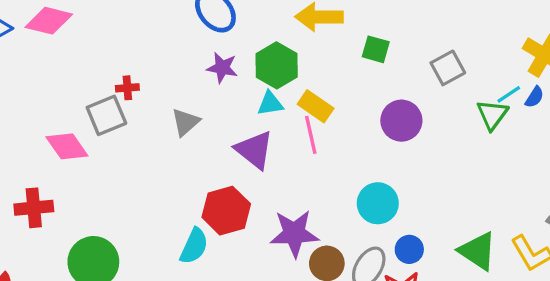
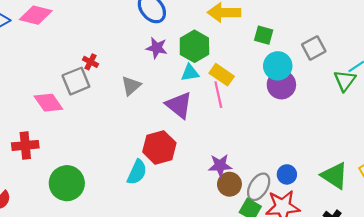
red cross: (127, 88) -> (91, 62), turned 32
cyan circle: (378, 203) -> (278, 66), moved
purple star: (294, 233) -> (220, 166), moved, size x0.7

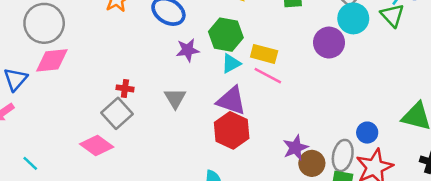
cyan circle: (278, 66) -> (353, 18), moved
pink line: (218, 95) -> (268, 76), turned -30
red hexagon: (159, 147) -> (232, 130), moved

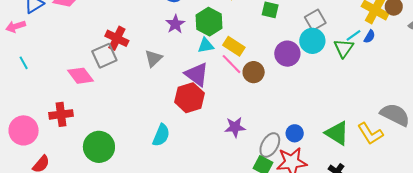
purple star: (188, 50) -> (175, 24), turned 30
red cross: (125, 88) -> (117, 38), size x1.6
cyan line: (30, 163) -> (24, 63), moved
brown circle: (312, 163) -> (254, 72), moved

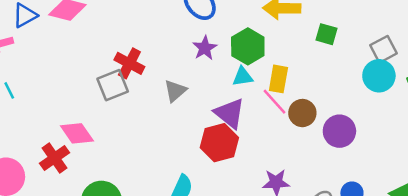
yellow rectangle: (234, 46) -> (278, 79), turned 65
purple circle: (287, 54) -> (339, 131), moved
pink diamond: (80, 76) -> (77, 133), moved
red cross: (61, 114) -> (55, 158), turned -30

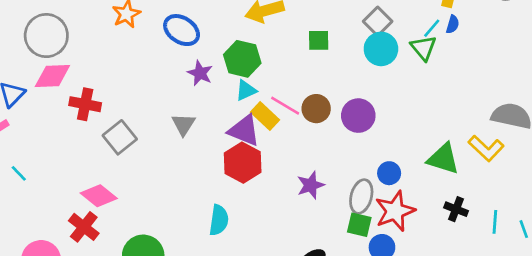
green square: (327, 34) -> (319, 40), moved
red cross: (129, 63) -> (85, 104), moved
yellow rectangle: (278, 79) -> (265, 116), moved, turned -40

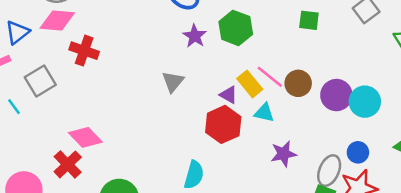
cyan circle: (381, 49) -> (365, 102), moved
cyan triangle: (246, 90) -> (264, 113), moved, turned 30
purple triangle: (244, 130) -> (229, 95), size x0.6
gray square: (120, 137) -> (40, 81), moved

